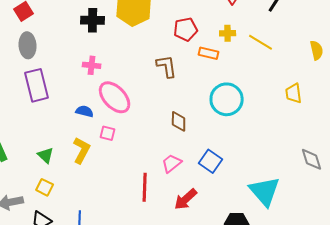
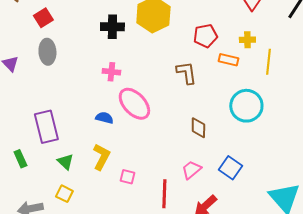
yellow line: (261, 42) -> (268, 62), moved, turned 65
purple rectangle: (37, 85) -> (46, 127), moved
pink square: (108, 133) -> (127, 177), moved

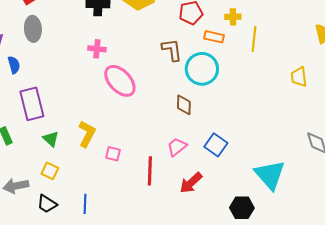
cyan circle: (246, 106) -> (202, 69), moved
blue semicircle: (104, 118) -> (14, 65), moved, turned 60

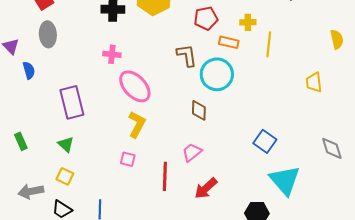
purple rectangle: (32, 104) -> (72, 102), moved
yellow L-shape: (87, 134) -> (137, 124), moved
blue square: (216, 145) -> (265, 141), moved

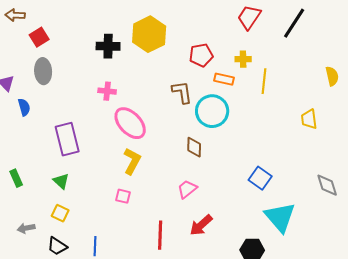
red line: (165, 176) -> (160, 235), moved
gray arrow: (31, 191) -> (26, 228), size x0.7

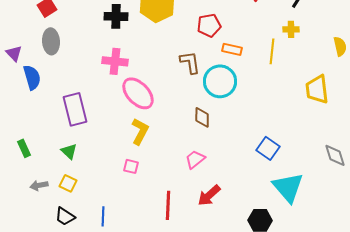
yellow cross: (243, 59) -> (291, 29), moved
pink cross: (107, 91) -> (115, 61), size x1.4
blue semicircle: (24, 107) -> (32, 77), size x1.4
yellow trapezoid: (309, 119) -> (317, 89), size x1.4
gray arrow: (26, 228) -> (39, 185), moved

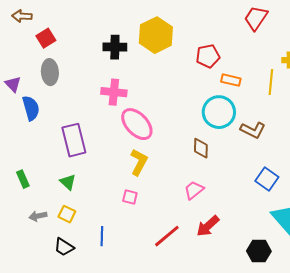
brown L-shape: (190, 62) -> (253, 130), moved, turned 125
red line: (168, 205) -> (167, 236), turned 48
blue line: (103, 216) -> (102, 236), moved

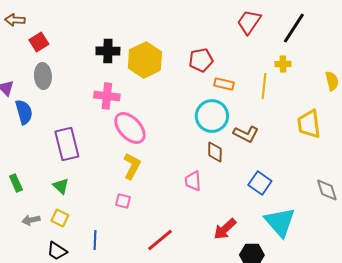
yellow hexagon: (156, 35) -> (145, 60), moved
brown diamond: (201, 148) -> (215, 152), moved
pink trapezoid: (194, 190) -> (193, 181), moved, turned -55
red arrow: (208, 226) -> (225, 229), moved

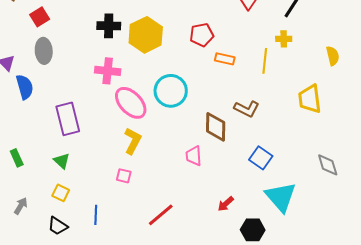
cyan circle: (212, 116) -> (171, 91), moved
brown diamond: (215, 152) -> (216, 127), size x1.4
gray arrow: (31, 220) -> (21, 206), moved, turned 132
red arrow: (225, 229) -> (226, 204), size x0.7

